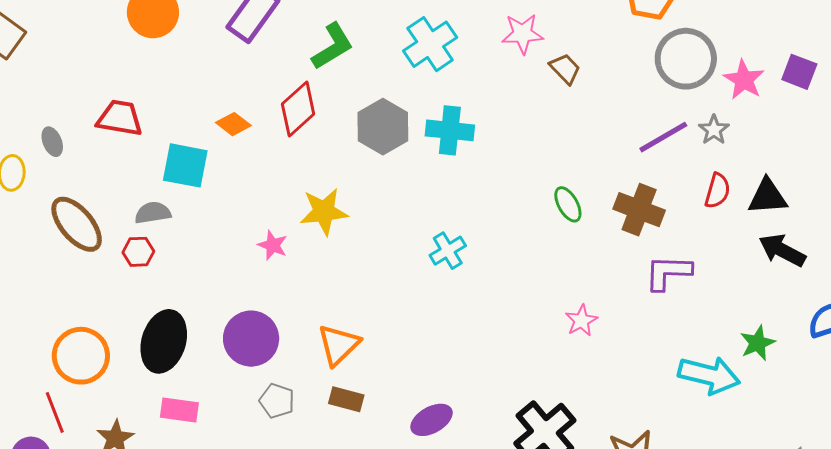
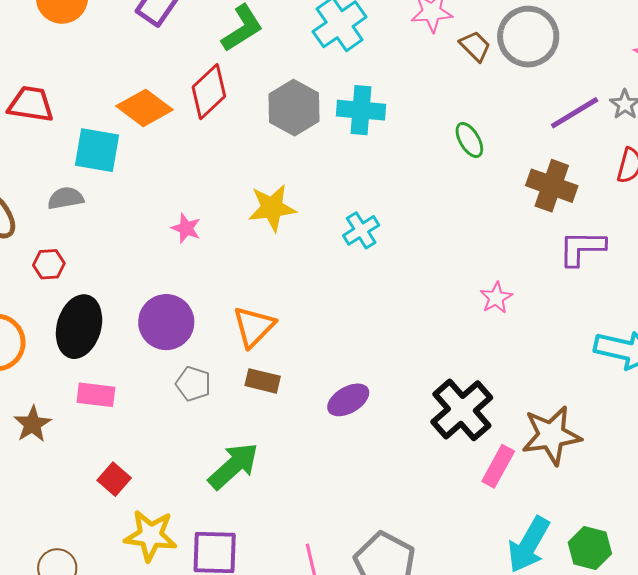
gray circle: (686, 59) -> (528, 37), moved
orange diamond: (233, 124) -> (145, 108), size x1.6
green ellipse: (568, 204) -> (469, 140), moved
yellow star: (324, 212) -> (272, 208), moved
red hexagon: (138, 252) -> (49, 264), moved

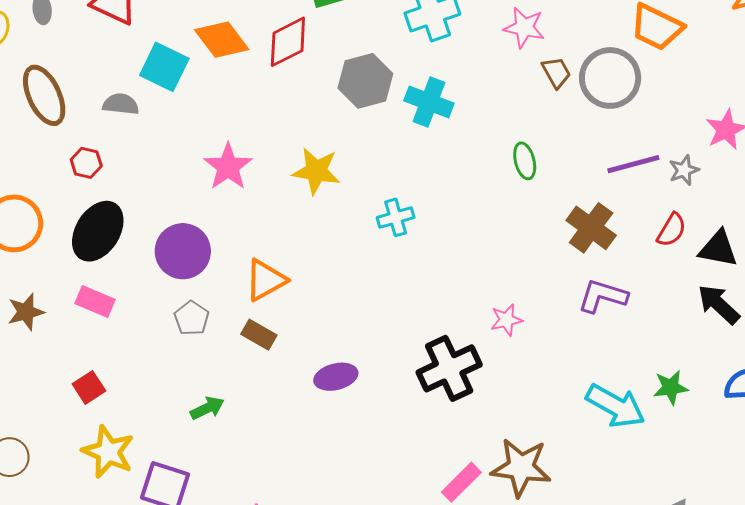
pink star: (186, 228) -> (228, 167), size x1.6
black cross: (462, 410) -> (449, 368), moved
green arrow: (233, 466) -> (207, 408), size x0.6

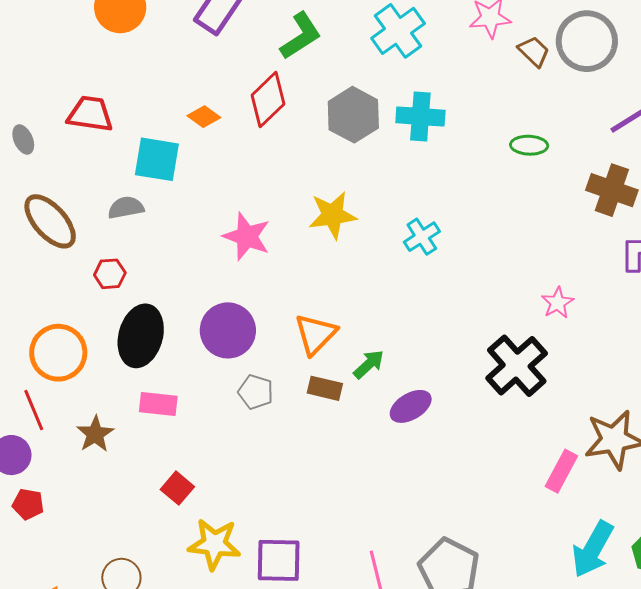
orange diamond: (222, 40) -> (204, 117), size x0.6
green ellipse: (525, 161) -> (529, 145), turned -57
green arrow: (207, 408) -> (369, 364), moved

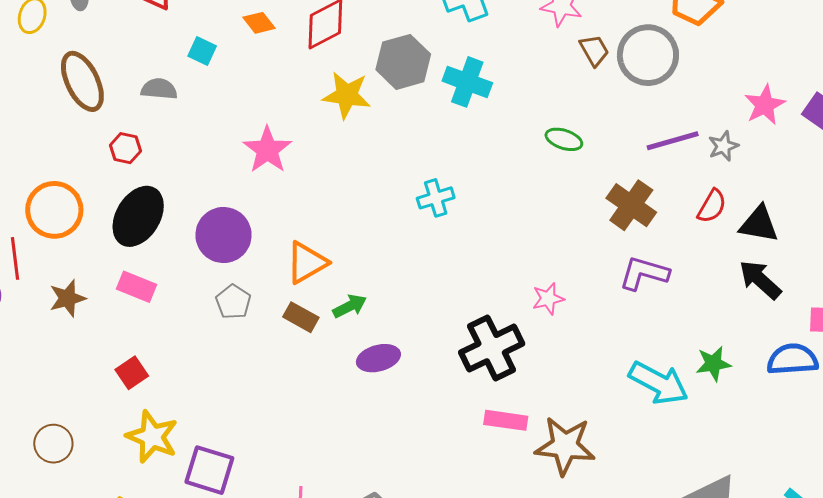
cyan square: (157, 159) -> (202, 51), size x0.6
yellow star: (332, 215) -> (347, 95), moved
pink rectangle: (561, 471) -> (506, 420), moved, turned 54

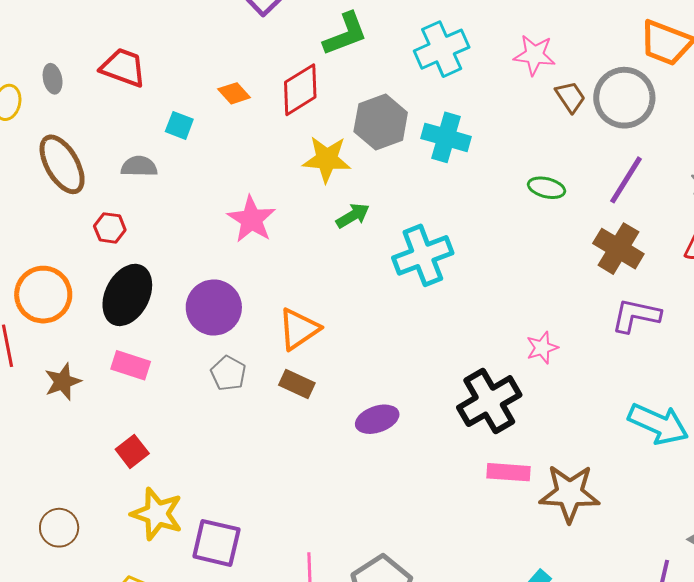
purple line: (673, 141) -> (626, 180), moved, turned -38
cyan cross: (436, 198) -> (423, 255), size x1.6
green arrow: (350, 306) -> (353, 216), moved

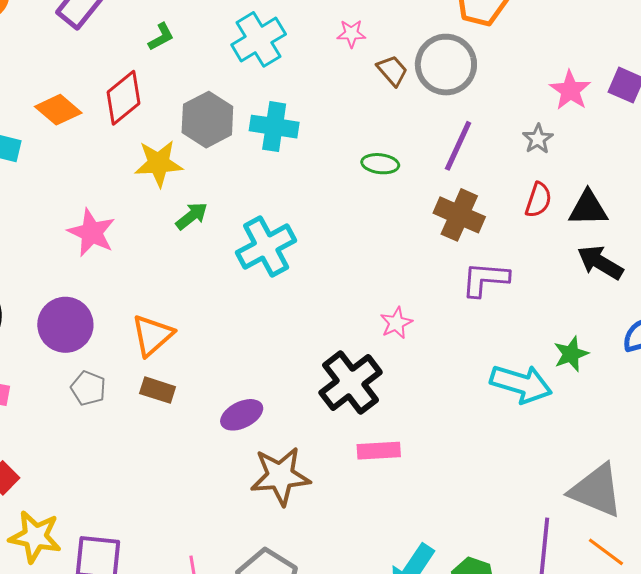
green L-shape: (345, 34) -> (161, 37), size x0.6
pink star: (534, 55) -> (351, 34), size x0.7
orange diamond: (234, 93) -> (58, 110), size x1.4
brown star: (570, 493) -> (280, 476), moved

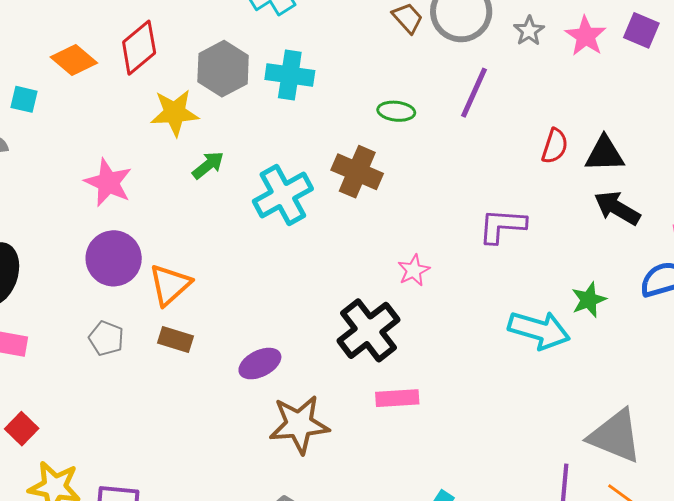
gray star: (538, 139) -> (529, 31), moved
brown cross: (459, 215) -> (357, 172), moved
purple circle: (65, 325) -> (114, 258), moved

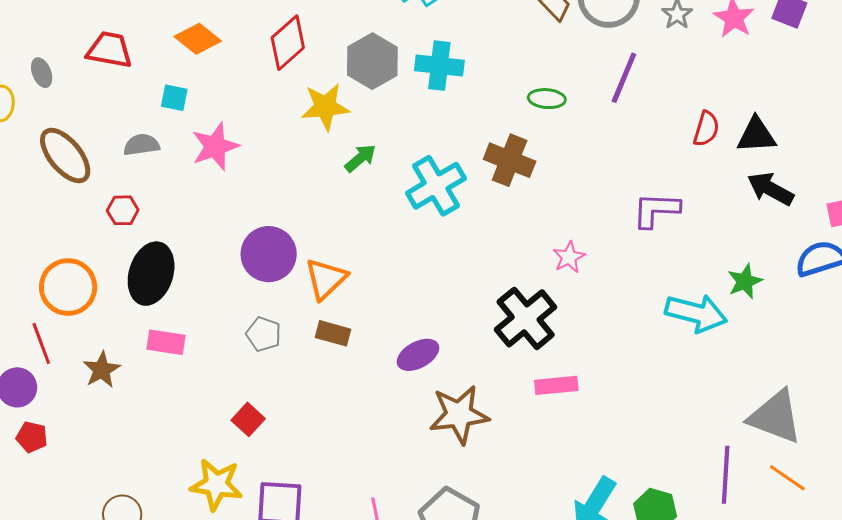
orange diamond: (74, 60) -> (198, 39), moved
pink star: (108, 183) -> (215, 146), moved, turned 30
red square: (22, 429) -> (248, 419), moved

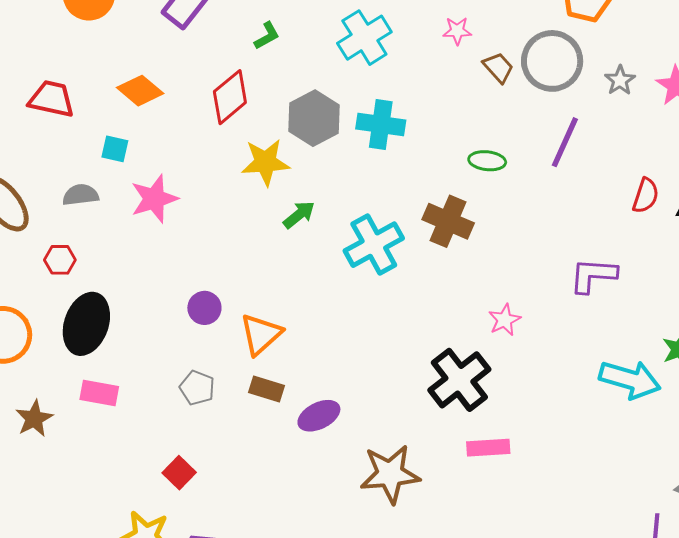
purple circle: (269, 254) -> (204, 308), size x0.6
purple ellipse: (418, 355) -> (319, 416), moved

